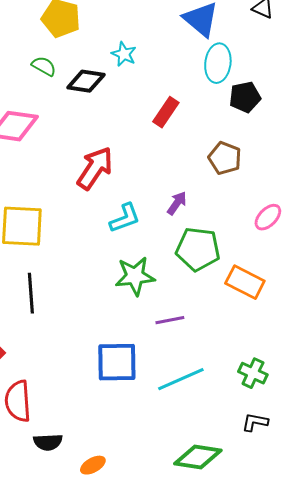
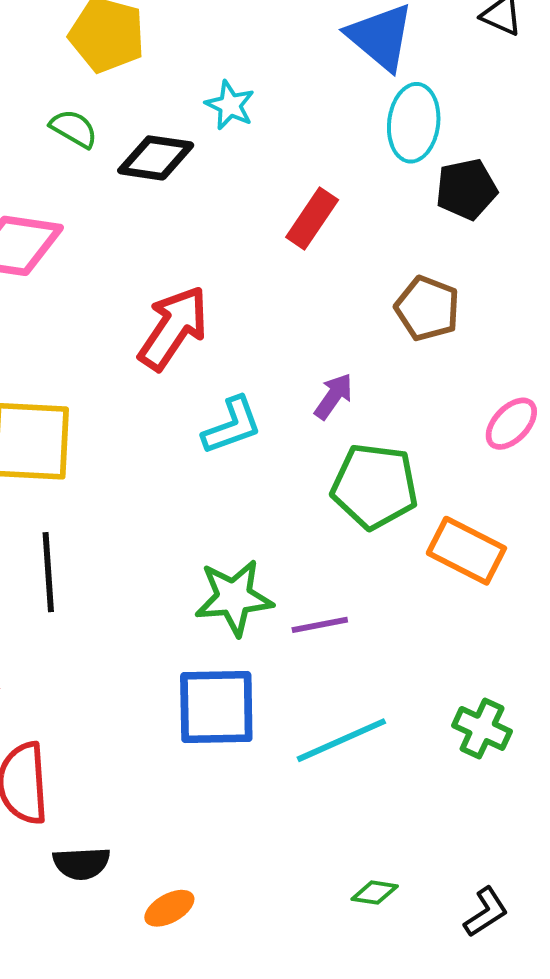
green star: (135, 276) -> (234, 598), moved
black L-shape: (255, 422) -> (486, 912), moved, turned 136
green diamond: (198, 457) -> (375, 893), size x0.5

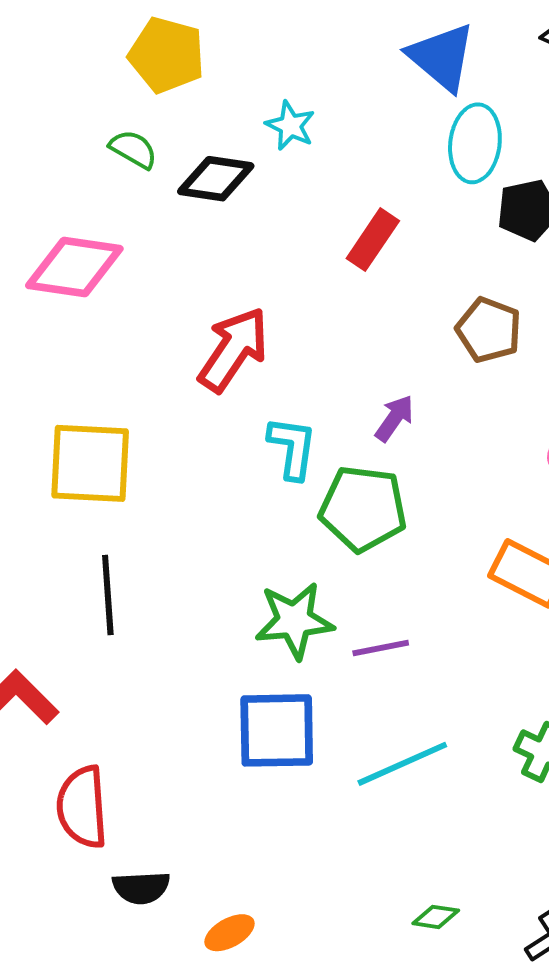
cyan L-shape: (232, 426) -> (292, 448), turned -62
green pentagon: (375, 486) -> (363, 509), moved

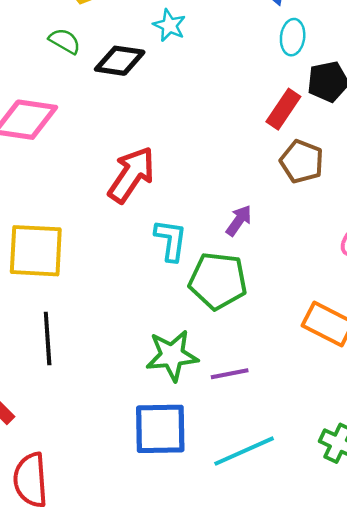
cyan ellipse: (475, 143) -> (293, 37), size x0.7
red rectangle: (373, 240) -> (283, 109), moved

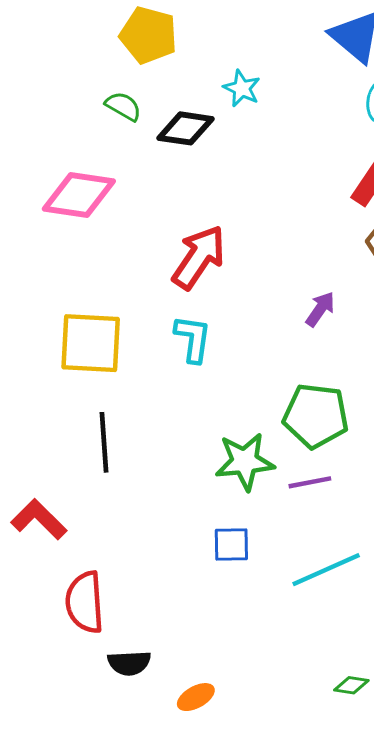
cyan L-shape: (171, 240) -> (193, 339), moved
green pentagon: (218, 281) -> (316, 416), moved
blue square: (160, 429) -> (231, 545), size x0.6

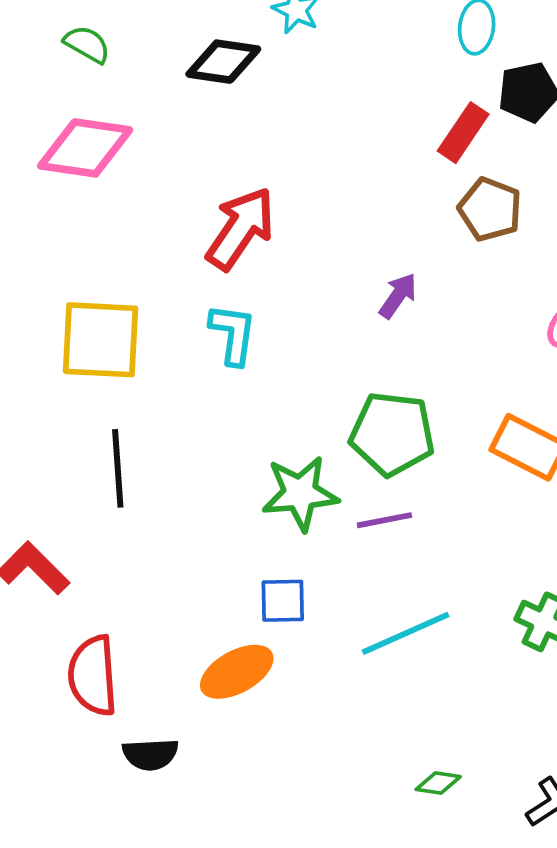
green semicircle: (123, 106) -> (87, 44), moved
orange ellipse: (196, 697) -> (237, 672), moved, size x1.5

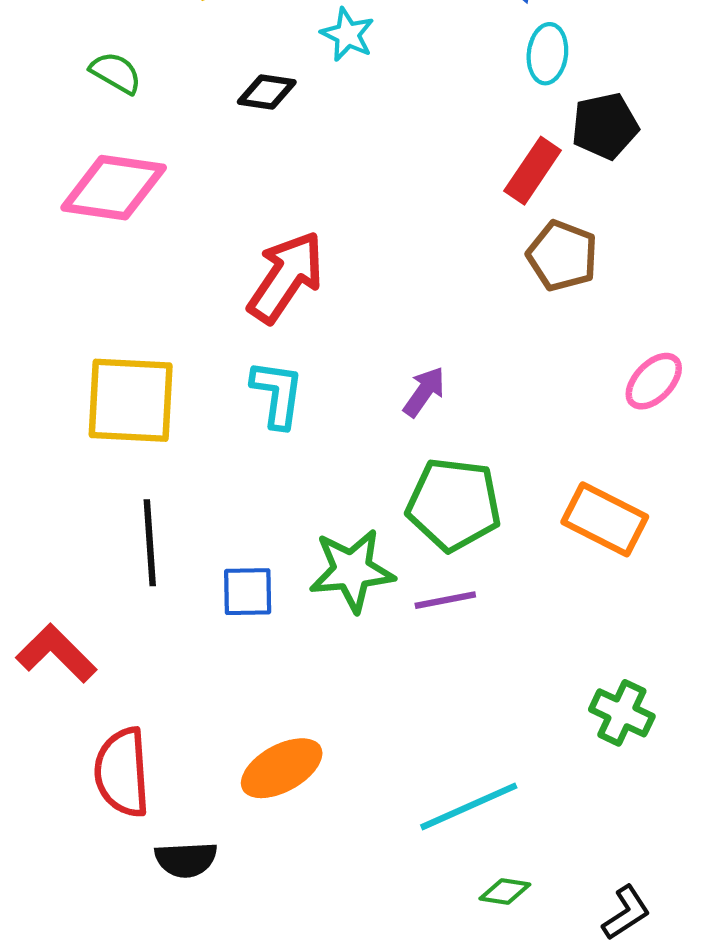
black diamond: (223, 62) -> (267, 92), size x0.7
purple arrow: (398, 296) -> (424, 392), moved
blue square: (283, 601) -> (248, 592), moved
cyan line: (406, 633) -> (469, 806), moved

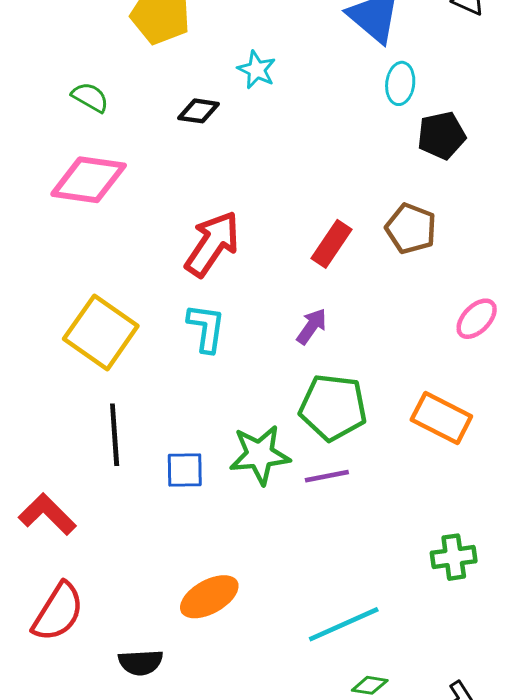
red rectangle: (533, 171) -> (331, 244), moved
yellow square: (131, 400) -> (101, 332), turned 32
green cross: (622, 713) -> (454, 557), turned -33
red semicircle: (122, 772) -> (58, 612), moved, turned -144

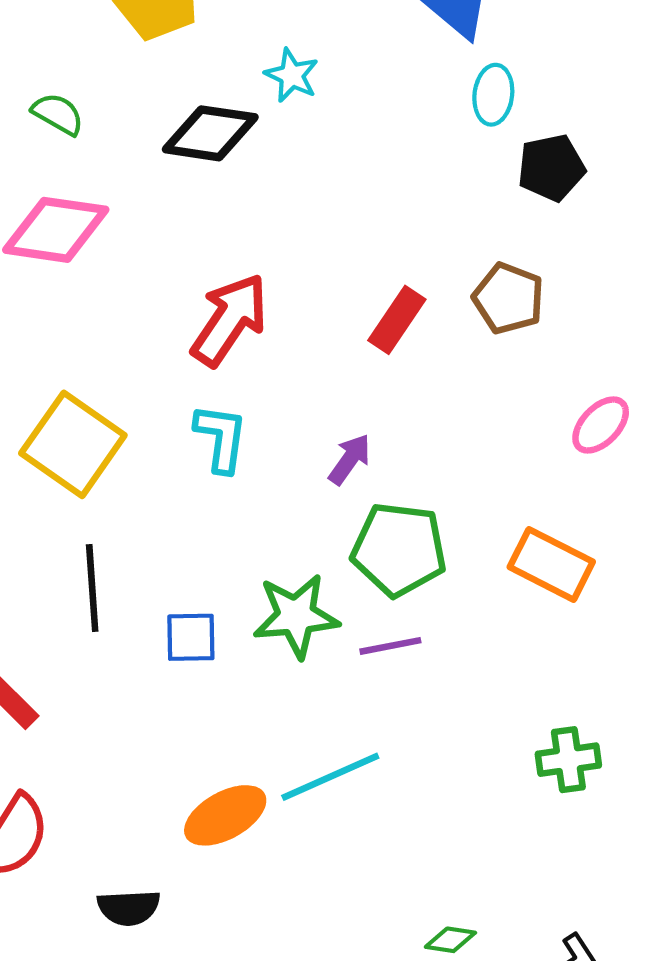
black diamond: (199, 111) -> (210, 133), size x1.6
purple arrow: (312, 326) -> (350, 459), moved
cyan line: (344, 624) -> (330, 777), moved

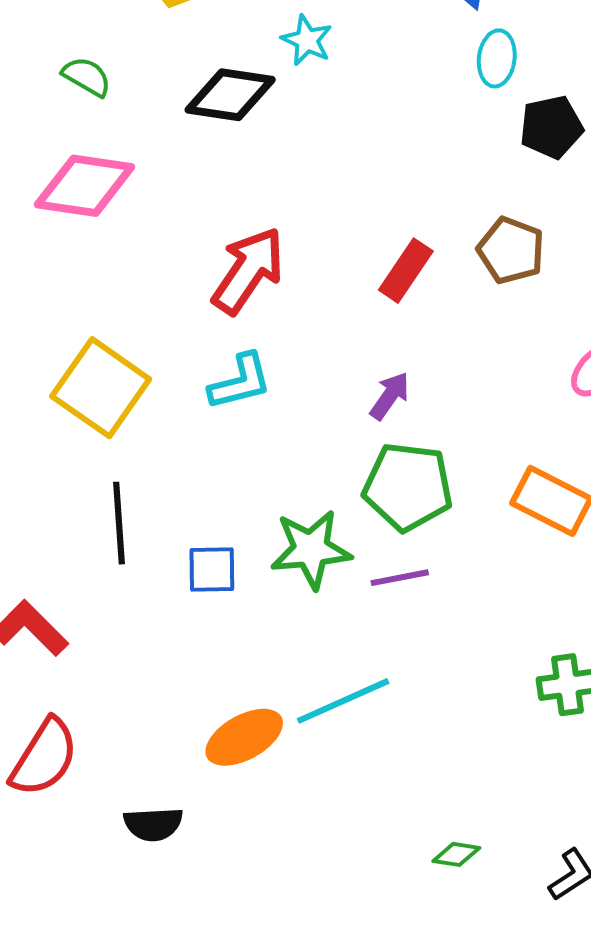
cyan L-shape: (221, 438) -> (240, 382), turned 68
purple arrow: (350, 459) -> (390, 396), moved

